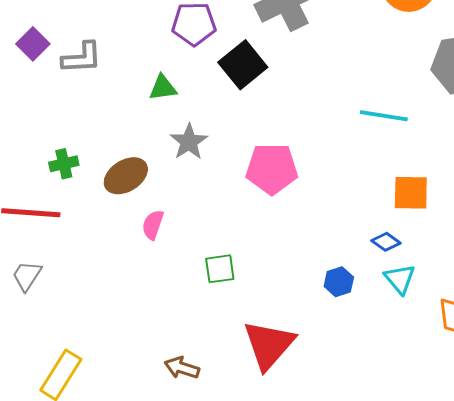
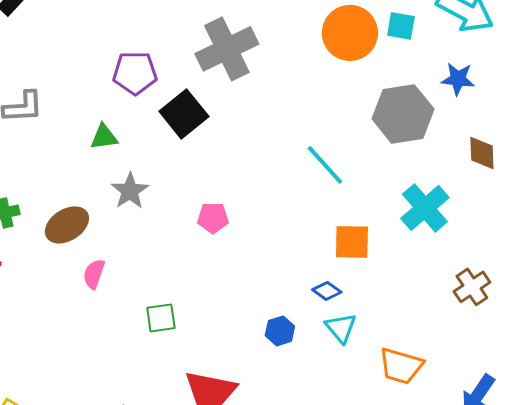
cyan line: (384, 116) -> (325, 165), turned 39
pink pentagon: (272, 169) -> (213, 218), size x0.6

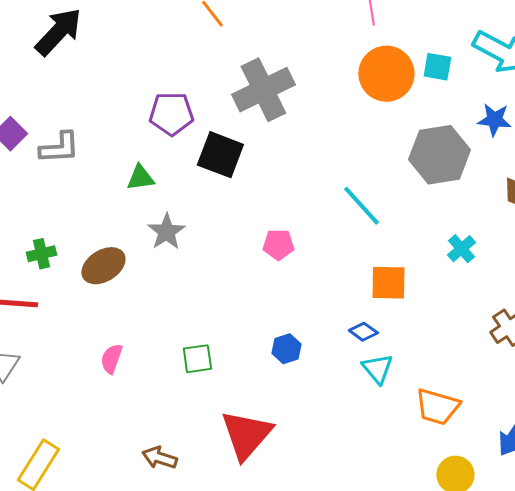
black square: (184, 114) -> (220, 155), turned -30
cyan cross: (425, 208) -> (461, 249), size x0.6
pink pentagon: (213, 218) -> (278, 245), moved
pink semicircle: (94, 274) -> (111, 359), moved
blue hexagon: (280, 331) -> (286, 349), moved

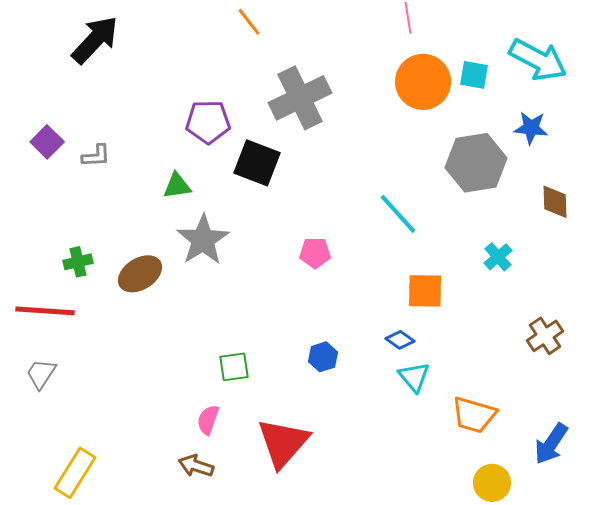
gray L-shape: (59, 148) -> (96, 156), size x0.7
gray star: (166, 232) -> (203, 240), size x1.4
pink semicircle: (111, 359) -> (208, 420), moved

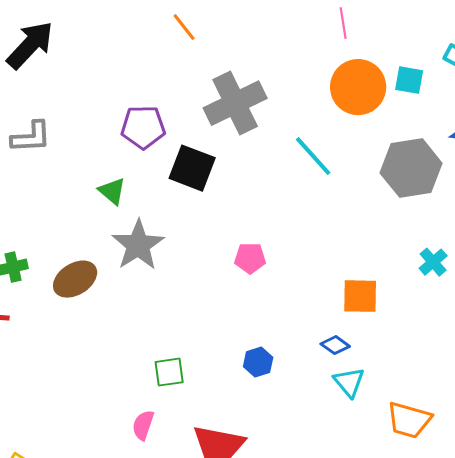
gray L-shape: (96, 156) -> (31, 137), moved, size x1.4
green triangle: (177, 186) -> (112, 191), turned 48
cyan line: (398, 214) -> (313, 156), moved

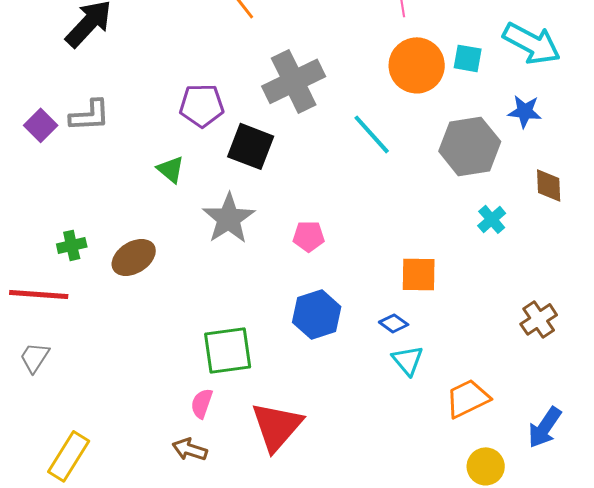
gray star: (138, 245) -> (229, 218), moved
cyan cross: (433, 262) -> (492, 219), moved
blue hexagon: (258, 362) -> (317, 314), moved, size x1.6
green square: (169, 372) -> (228, 350), size x1.6
orange trapezoid: (409, 420) -> (468, 398), turned 138

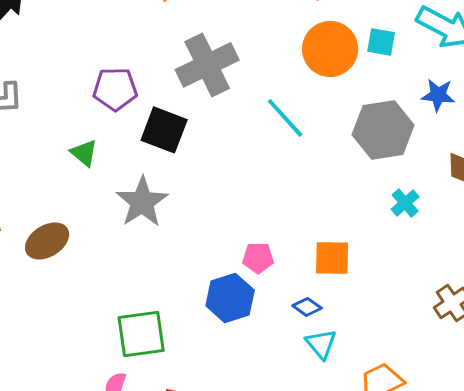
pink pentagon: (309, 236) -> (258, 258), moved

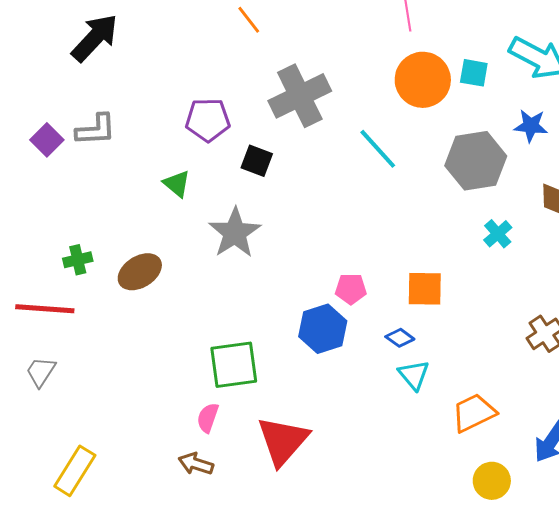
black square: (164, 130) -> (257, 161), size x0.7

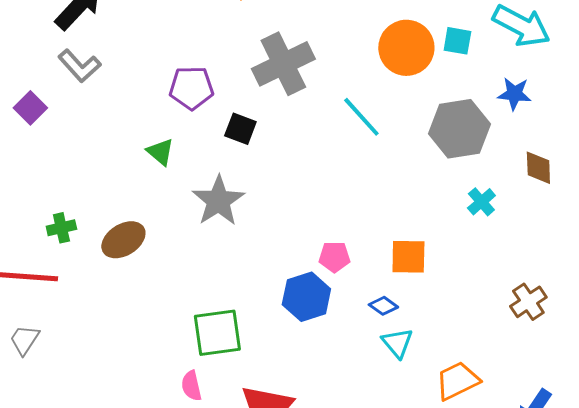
gray L-shape: (96, 130) -> (79, 66), moved, turned 51
pink semicircle: (208, 418) -> (191, 386), turned -32

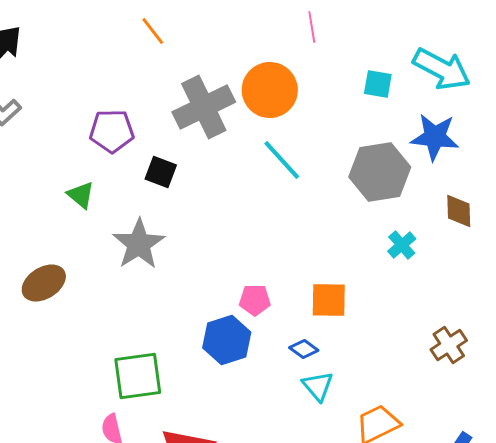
orange circle: (406, 48) -> (270, 90), moved
blue star: (514, 94) -> (435, 137), size x1.4

